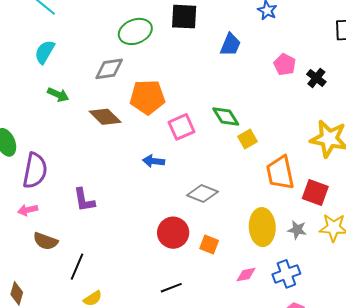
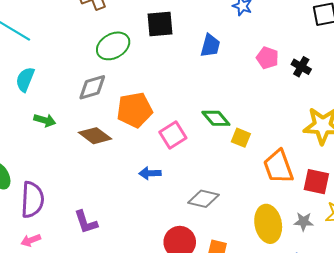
yellow square: (247, 139) -> (241, 138), turned -30

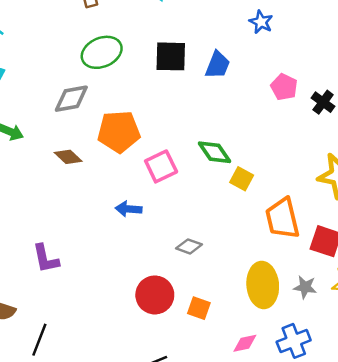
black square: (160, 24) -> (171, 56), moved
brown diamond: (95, 136) -> (68, 157), size x0.7
gray diamond: (204, 199) -> (189, 246), size x0.7

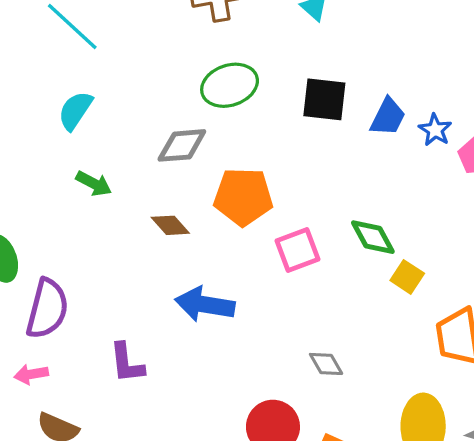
blue star: (261, 22) -> (435, 130), moved
blue arrow: (129, 209) -> (205, 304), moved, size x1.6
gray diamond: (189, 246) -> (326, 364), turned 35

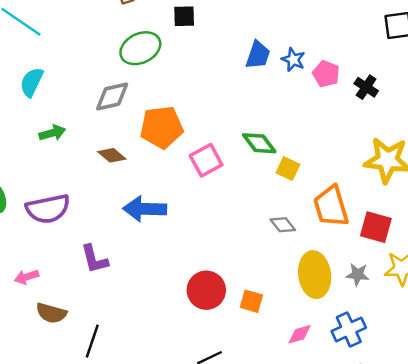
black square: (324, 99) -> (184, 16), moved, size x0.7
green arrow: (94, 184) -> (52, 133), turned -35
purple semicircle: (47, 309) -> (48, 209), moved, turned 72
gray diamond: (326, 364) -> (283, 225), moved

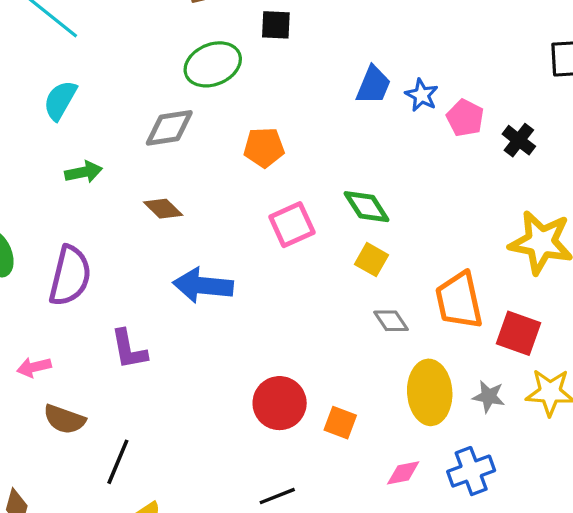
orange pentagon: (162, 127) -> (264, 147), moved, size x0.7
yellow square: (288, 169) -> (372, 260), moved
purple semicircle: (48, 209) -> (70, 276), turned -69

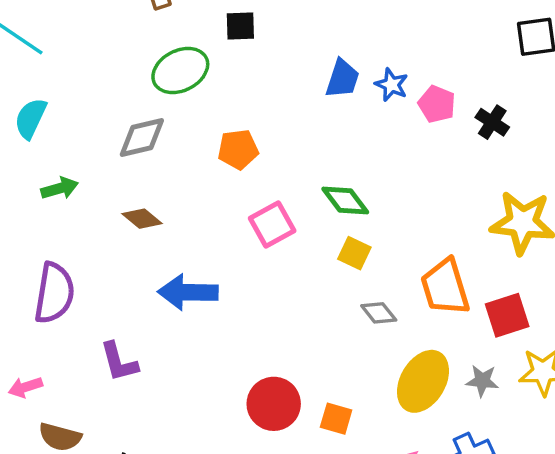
red square: (519, 333) -> (507, 315), turned -33
yellow ellipse: (430, 392) -> (423, 381), turned 38

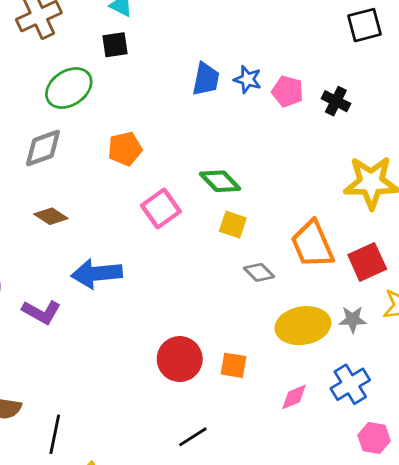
purple L-shape: (119, 362) -> (41, 312), moved, turned -39
yellow ellipse: (423, 381) -> (303, 326), turned 57

